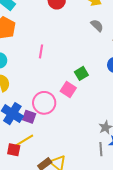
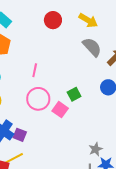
gray semicircle: (97, 25) -> (92, 47), size x1.5
pink circle: (44, 103) -> (38, 99), moved

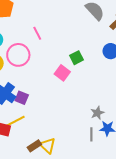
pink line: (35, 70) -> (37, 33), turned -40
pink circle: (38, 99) -> (18, 55), moved

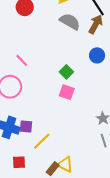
pink square: (62, 73) -> (67, 92), moved
yellow line: (16, 121) -> (42, 141), moved

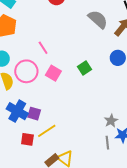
pink square: (67, 92) -> (53, 73), moved
red square: (19, 162) -> (27, 139), moved

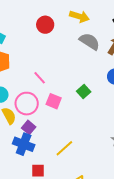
purple square: (34, 114) -> (29, 127), moved, turned 32
yellow line: (47, 131) -> (64, 148), moved

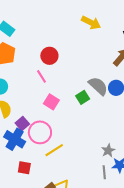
red circle: (45, 25) -> (49, 56), moved
gray semicircle: (90, 41) -> (98, 86), moved
pink circle: (27, 104) -> (40, 132), moved

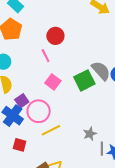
green square: (83, 97) -> (84, 80), size x1.5
gray star: (108, 151) -> (90, 134), moved
gray line: (104, 172) -> (102, 149), moved

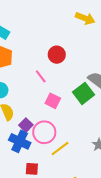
red circle: (55, 36) -> (57, 55), moved

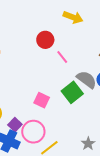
red circle: (57, 55) -> (45, 40), moved
pink line: (41, 76) -> (62, 57), moved

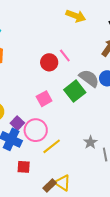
red circle: (45, 40) -> (49, 62), moved
pink square: (42, 100) -> (44, 99), turned 35

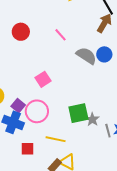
red circle: (49, 62) -> (21, 32), moved
green square: (75, 91) -> (78, 113), moved, turned 30
yellow line: (52, 146) -> (56, 139), moved, turned 54

